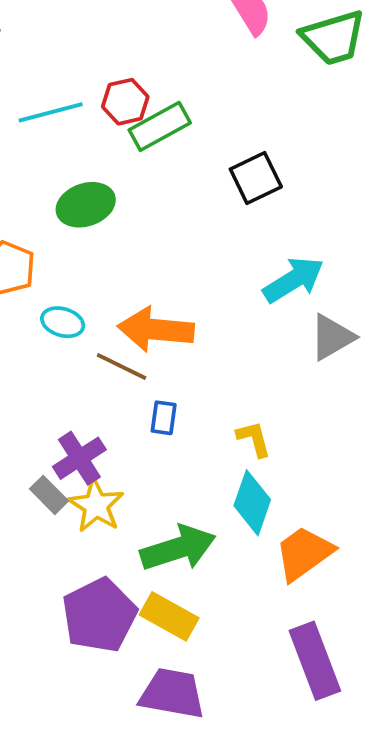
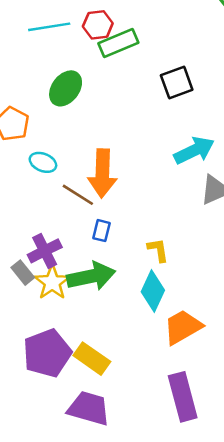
green ellipse: (86, 205) -> (66, 88), turned -40
orange arrow: (156, 329) -> (102, 173), turned -99
green arrow: (178, 548) -> (91, 276), moved

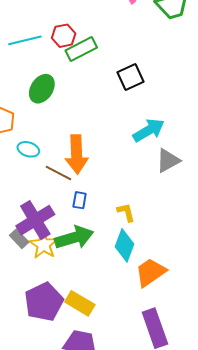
purple cross: (45, 251) -> (35, 220), size x1.4

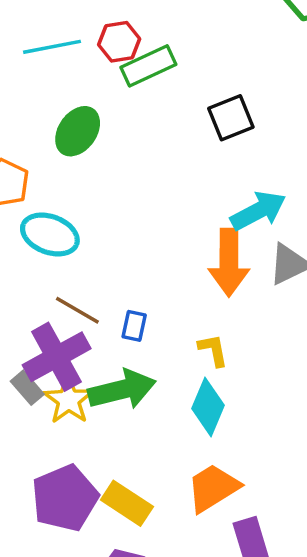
cyan ellipse: (28, 149) -> (50, 234), size x1.5
orange arrow: (77, 154) -> (229, 262), moved
brown line: (58, 173) -> (77, 310), moved
orange trapezoid: (151, 272) -> (213, 488), moved

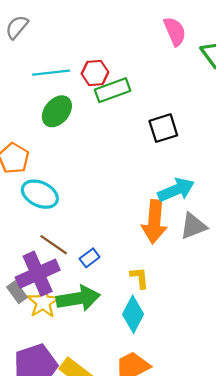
green ellipse: (78, 131) -> (57, 111), moved
blue rectangle: (134, 326) -> (90, 258), turned 36

